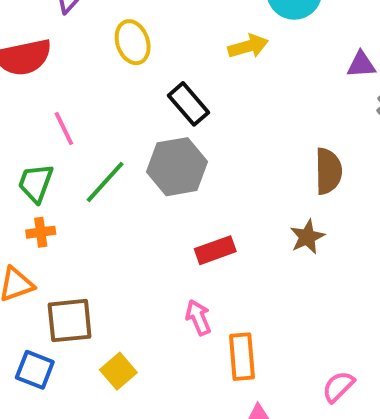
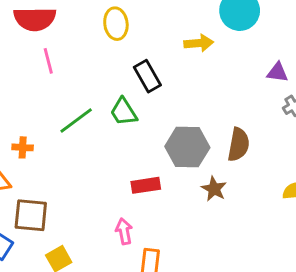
pink line: (64, 129) -> (48, 61), moved
gray hexagon: (177, 167) -> (187, 147), moved
green trapezoid: (36, 183) -> (124, 112), moved, turned -64
brown star: (307, 237) -> (214, 189), turned -30

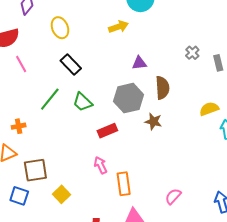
purple triangle: (277, 72) -> (139, 63), moved
black rectangle: (147, 76) -> (71, 64), moved
green trapezoid: (124, 112) -> (83, 102), moved

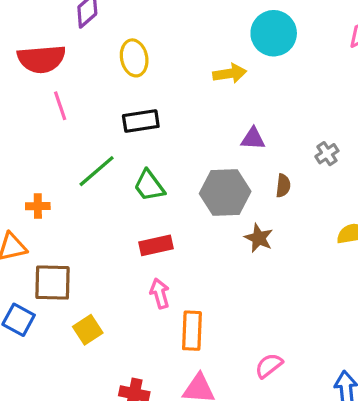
gray cross: (192, 53) -> (327, 154), moved
black rectangle: (71, 64) -> (141, 121), turned -65
brown semicircle: (162, 88) -> (283, 186), size x0.6
red rectangle: (107, 131) -> (156, 245), moved

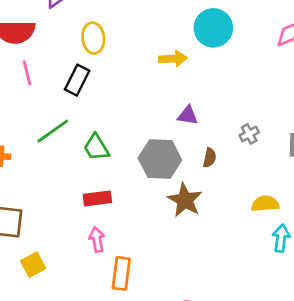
black rectangle: (141, 121) -> (77, 80), moved, turned -60
brown star: (259, 238) -> (185, 200), size x1.4

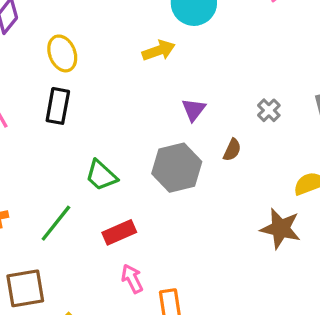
purple triangle: (188, 116) -> (194, 110), turned -45
green line: (53, 131) -> (56, 223), moved
brown semicircle: (210, 158) -> (232, 150), turned 30
brown star: (185, 200) -> (281, 229), moved

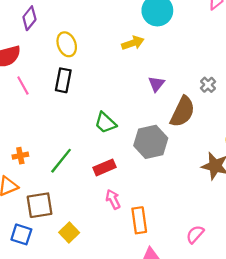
brown semicircle: (232, 150) -> (183, 112), size x2.0
gray hexagon: (177, 168) -> (151, 142), moved
green trapezoid: (101, 175) -> (105, 123), moved

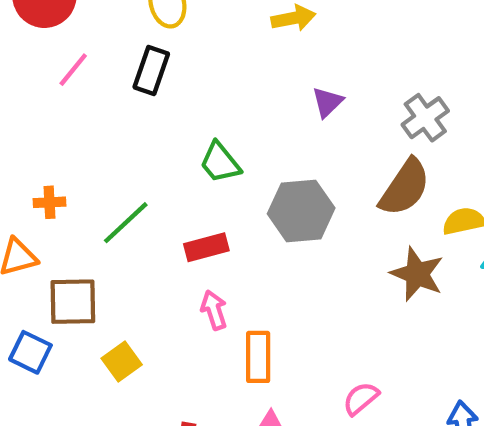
gray cross: (208, 85) -> (425, 118), size x1.5
pink line: (23, 86) -> (73, 70), turned 60
brown semicircle: (183, 112) -> (405, 187), moved

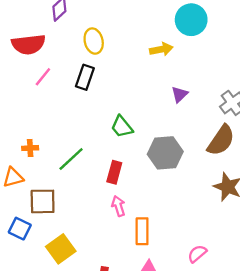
red rectangle: (206, 247) -> (114, 172), turned -60
yellow square: (122, 362) -> (61, 249), moved, size x1.4

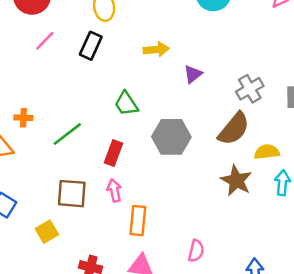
yellow arrow: (161, 49) -> (156, 49), moved
brown square: (43, 201) -> (72, 194), moved
yellow square: (61, 249) -> (47, 232), size x0.7
pink semicircle: (197, 254) -> (196, 251), turned 138

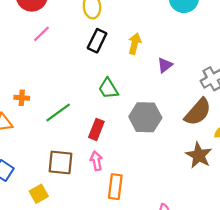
black rectangle: (91, 46) -> (97, 41), moved
yellow arrow: (156, 49) -> (135, 44), turned -72

